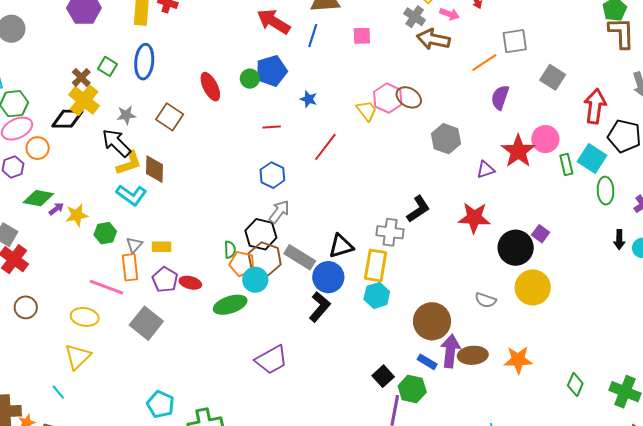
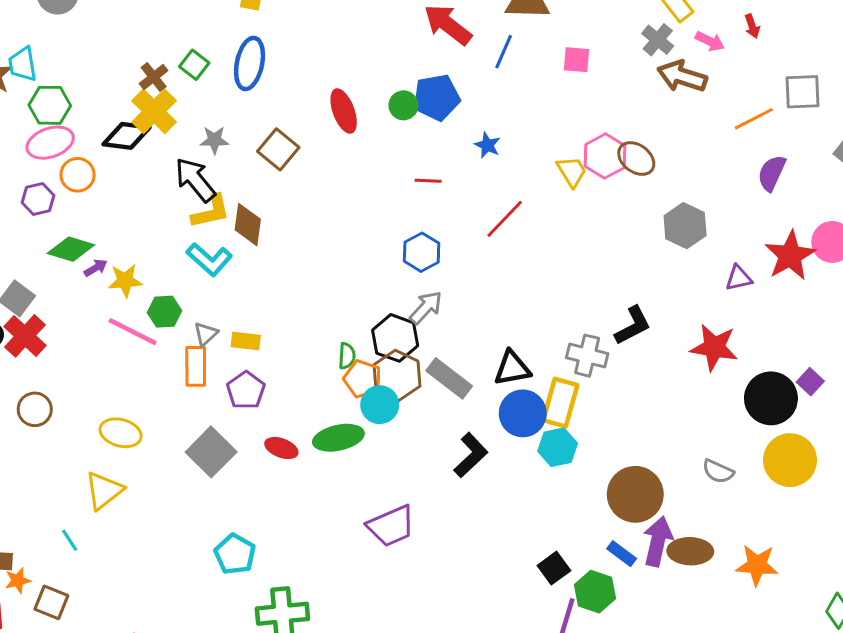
blue circle: (328, 277) -> (523, 413), moved
red ellipse: (190, 283) -> (281, 448), moved
pink line: (106, 287) -> (133, 332), moved
cyan pentagon: (161, 404) -> (235, 554), moved

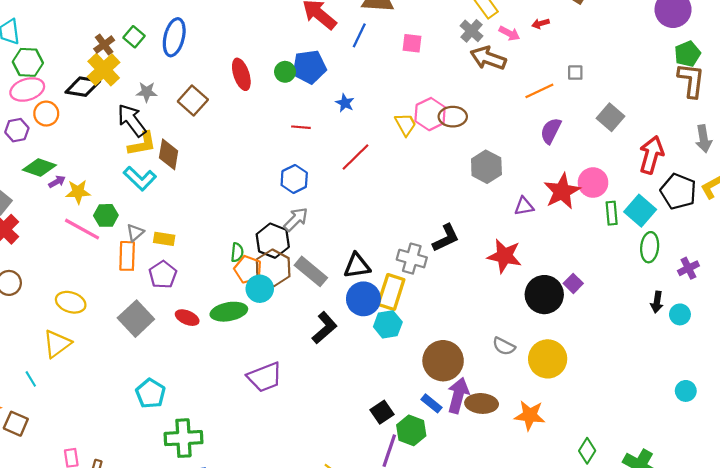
red arrow: (752, 26) -> (541, 24), turned 91
gray square: (802, 92) -> (575, 73), size x0.6
brown ellipse: (636, 159) -> (453, 117), turned -40
yellow circle: (790, 460) -> (548, 359), moved

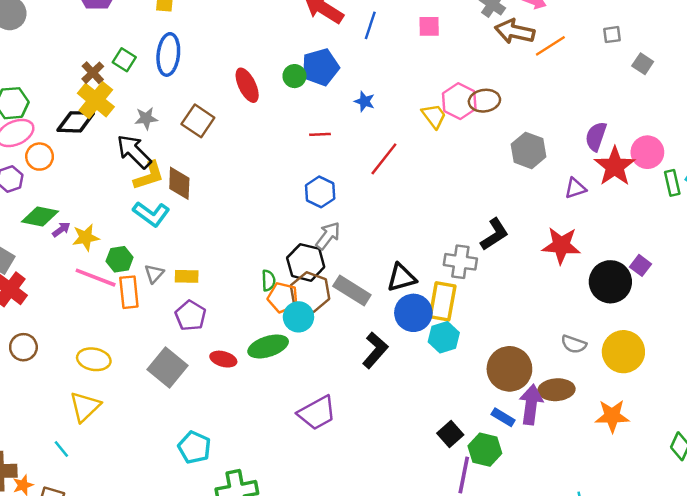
orange line: (539, 91) -> (550, 46), moved
gray square: (610, 117) -> (643, 64), moved, size x0.7
purple semicircle: (551, 131) -> (596, 136), moved
orange rectangle: (127, 256) -> (129, 292), moved
brown ellipse: (482, 403) -> (556, 390), moved

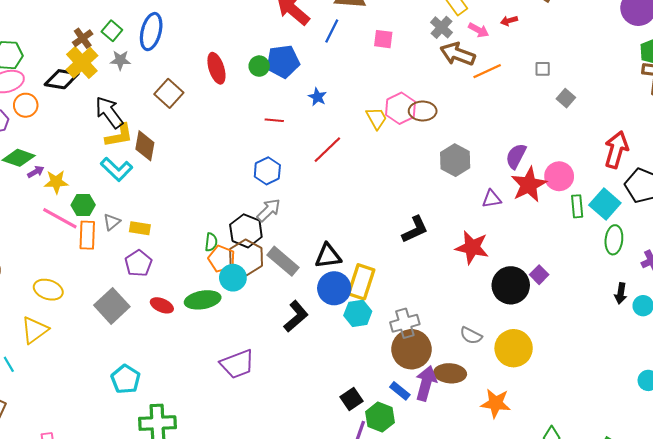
gray star: (146, 118) -> (120, 60), moved
gray cross: (460, 262) -> (405, 323), moved, turned -32

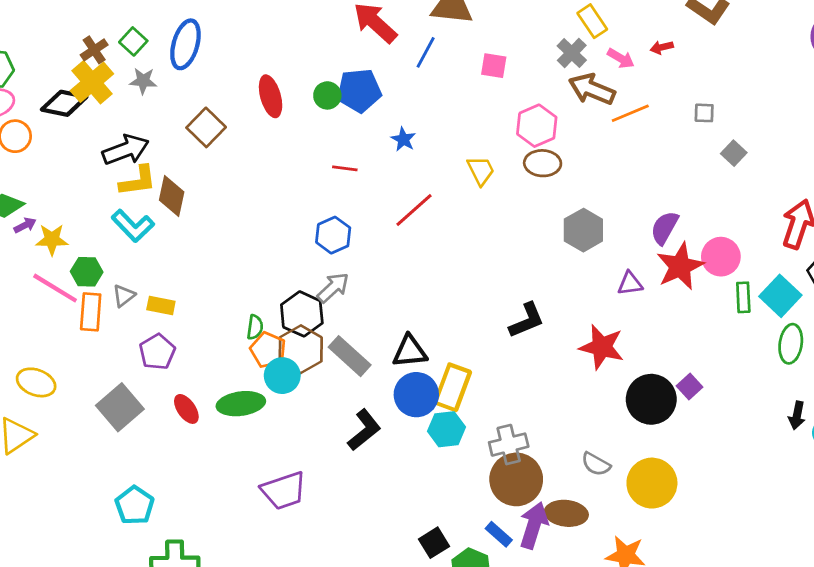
pink hexagon: (400, 108) -> (537, 126), moved
black arrow: (109, 112) -> (126, 150), turned 104
red ellipse: (162, 305) -> (186, 409), turned 30

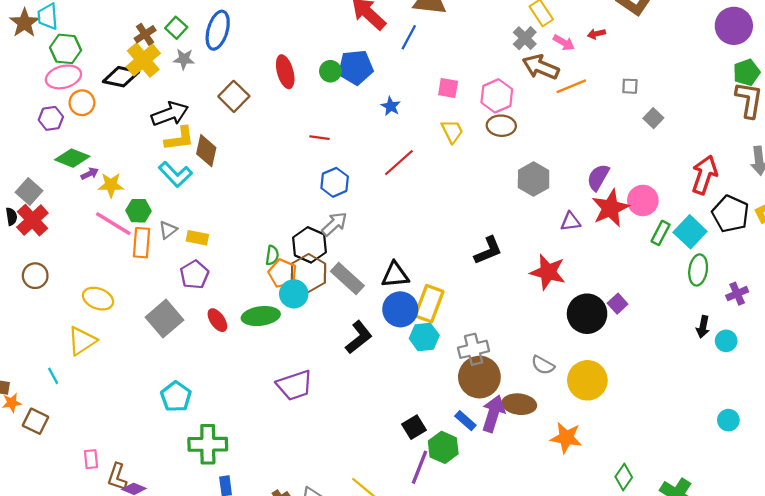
pink square: (494, 66) -> (448, 88), moved
red line: (345, 168) -> (319, 138), moved
green rectangle: (743, 297) -> (661, 233), turned 30

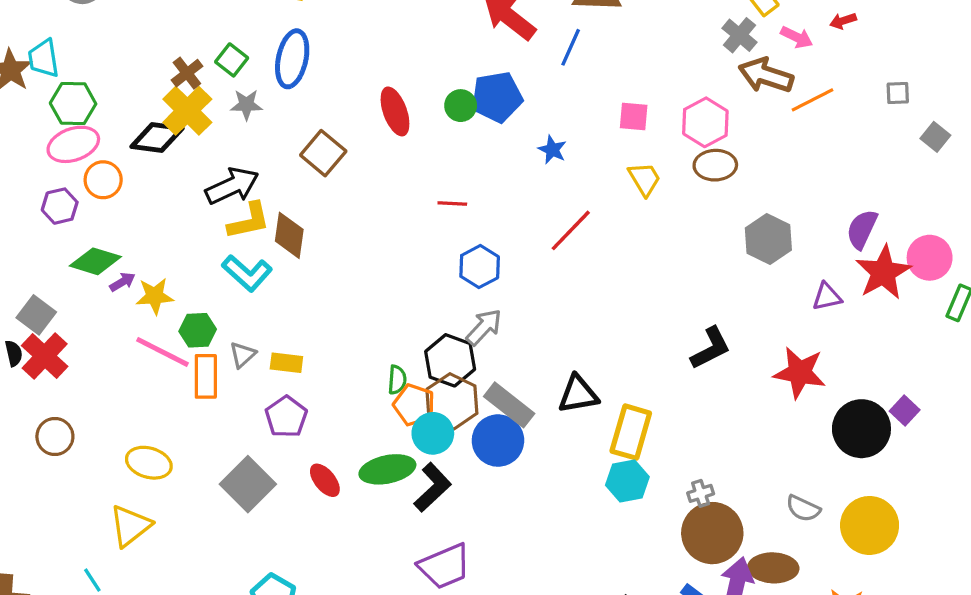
blue circle: (400, 309) -> (498, 441), moved
black L-shape: (359, 337) -> (433, 487), moved
gray cross: (474, 349) -> (701, 493), size x0.6

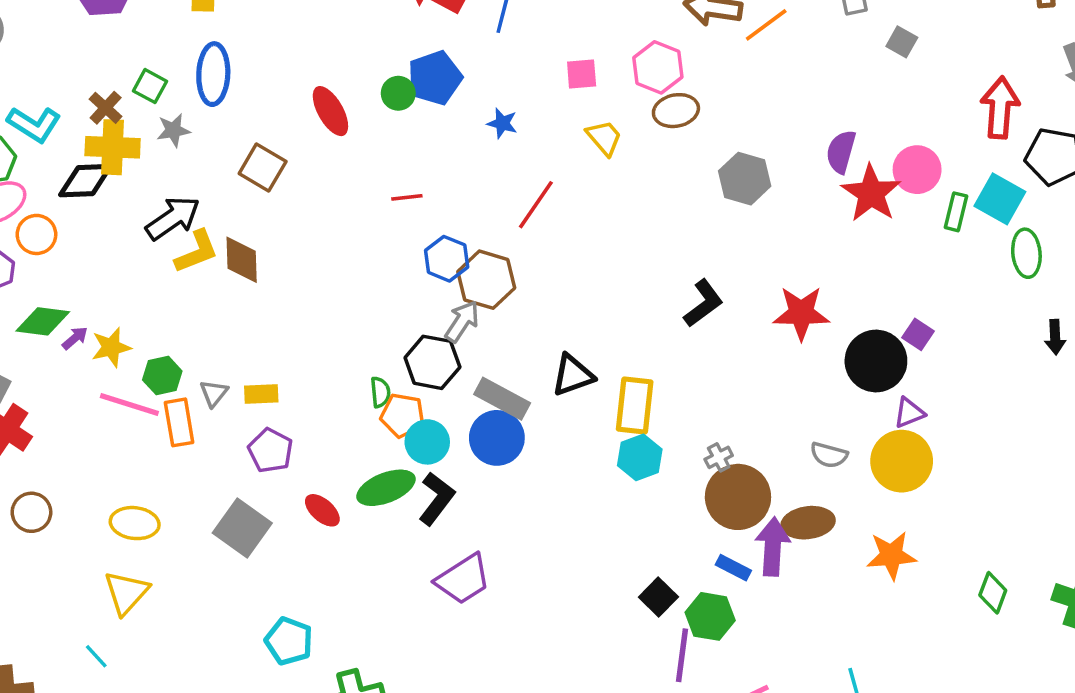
yellow cross: (187, 111) -> (113, 147), turned -33
cyan L-shape: (247, 273) -> (34, 124), moved
purple triangle: (827, 297) -> (909, 413), moved
brown hexagon: (452, 401) -> (486, 280), moved

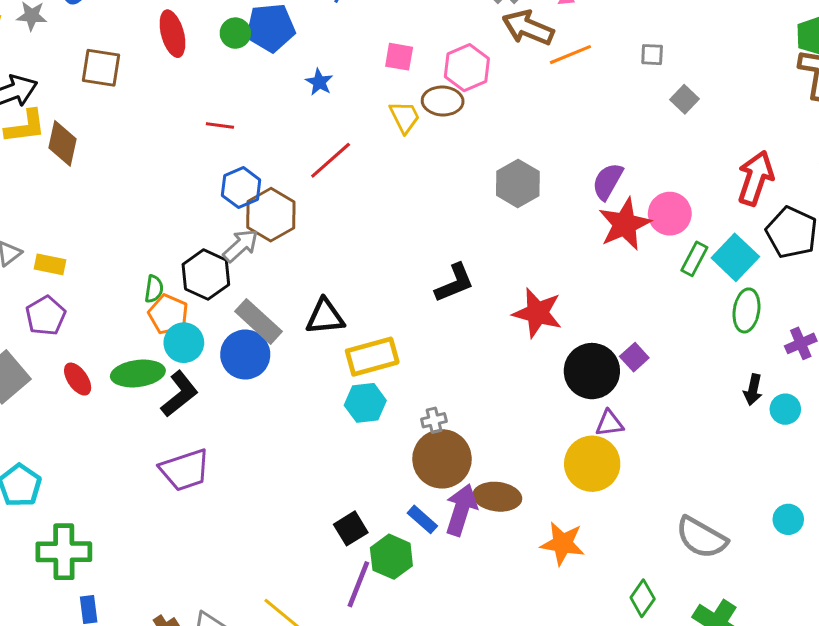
brown ellipse: (676, 111) -> (443, 101), moved
brown square: (263, 167) -> (101, 68), turned -36
yellow rectangle: (635, 405) -> (372, 357), turned 54
gray semicircle: (829, 455) -> (701, 538), moved, size x1.6

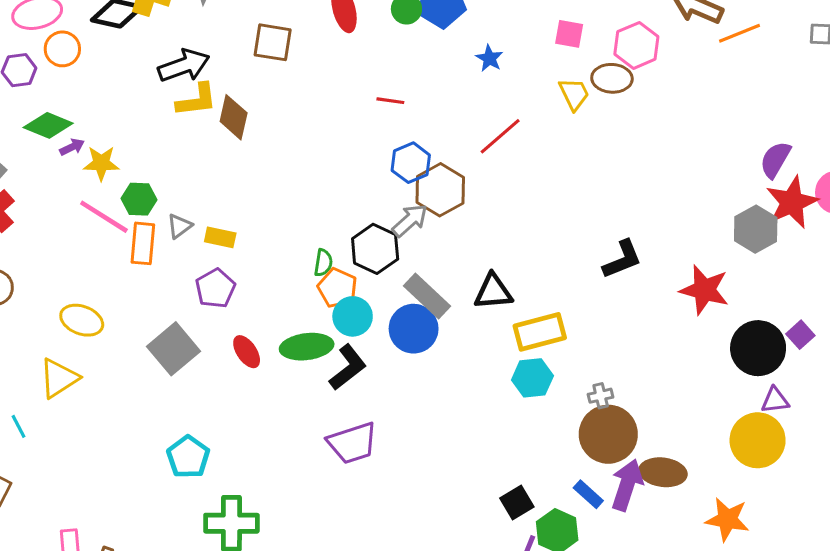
gray hexagon: (518, 183) -> (756, 229), moved

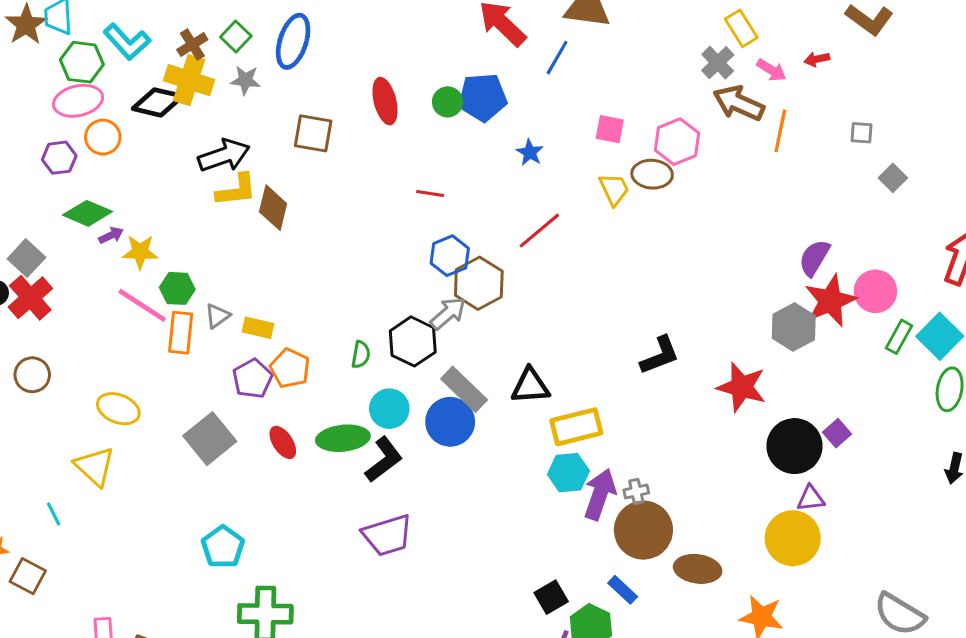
orange line: (739, 33) -> (780, 131), turned -57
orange pentagon: (337, 288) -> (290, 368), moved
yellow triangle: (59, 378) -> (95, 466), turned -45
purple arrow: (627, 485) -> (600, 494), moved

